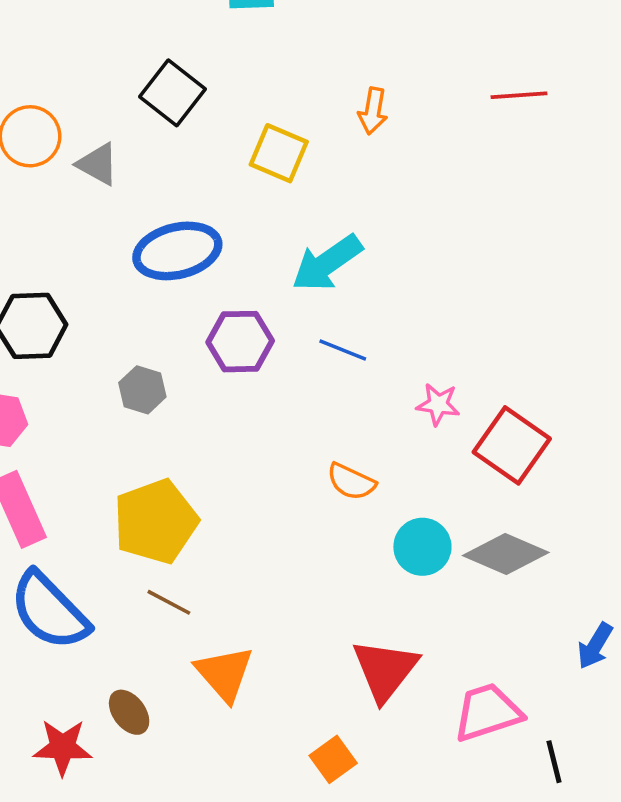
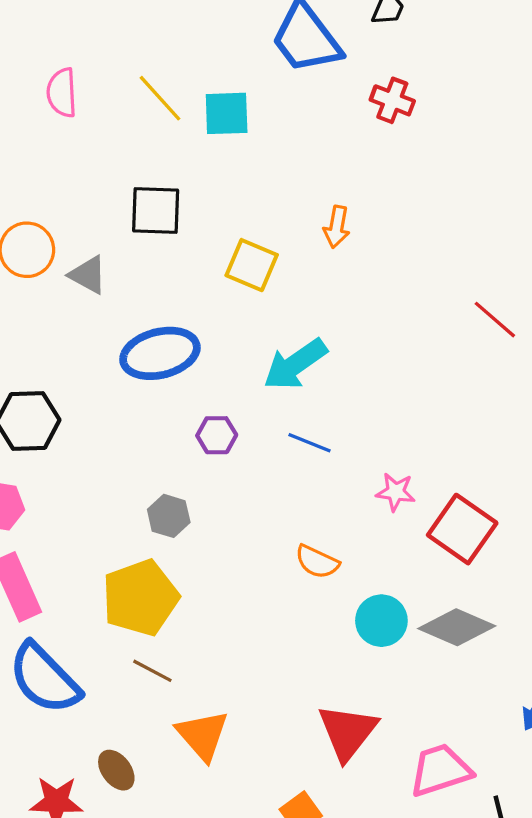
black square: (173, 93) -> (156, 210), turned -36
red line: (519, 95) -> (495, 320), moved, turned 45
purple hexagon: (240, 342) -> (217, 435), size x0.7
gray hexagon: (142, 390) -> (169, 516), moved

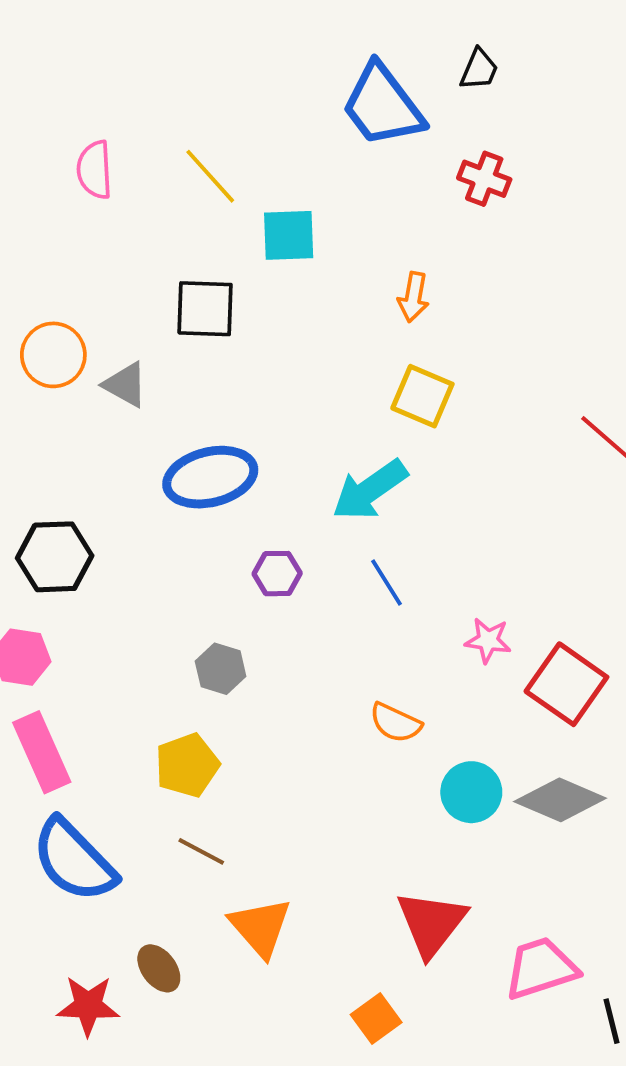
cyan square: (227, 113) -> (289, 235), moved
orange arrow: (337, 227) -> (413, 297), moved
yellow square: (252, 265) -> (422, 396), moved
blue line: (309, 443) -> (386, 583), turned 36
yellow pentagon: (140, 598) -> (187, 765), size x0.7

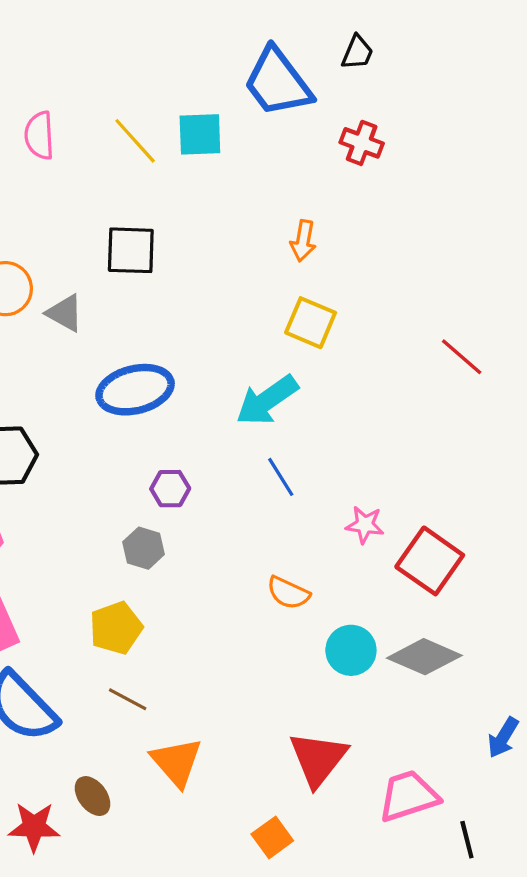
cyan square: (289, 235) -> (200, 134), moved
purple hexagon: (277, 574) -> (170, 489), moved

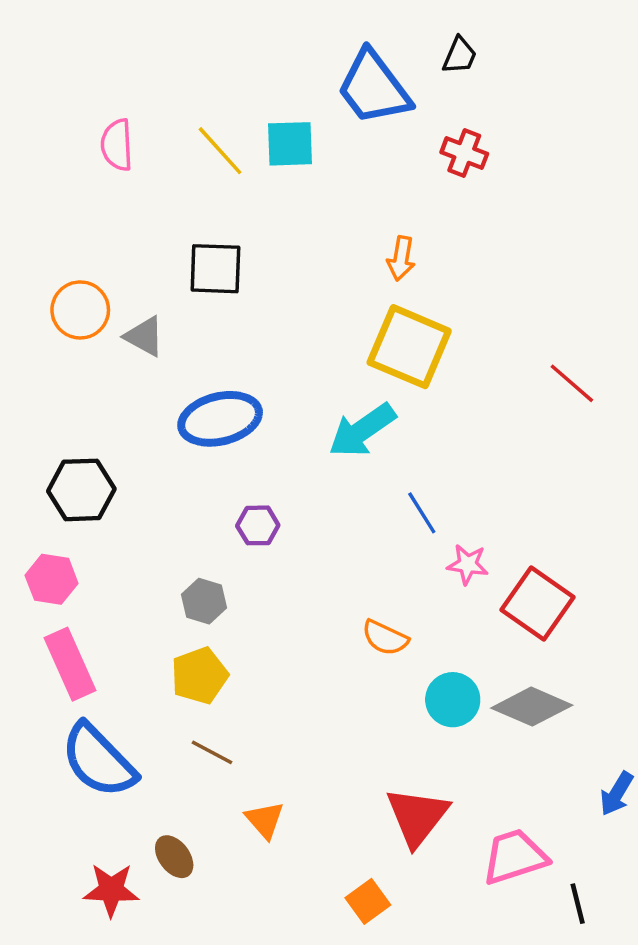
yellow square: (311, 323) -> (409, 347), size x1.5
blue line: (281, 477) -> (422, 513), moved
gray hexagon: (144, 548) -> (204, 601), moved
orange triangle: (177, 762) -> (265, 820), size x0.7

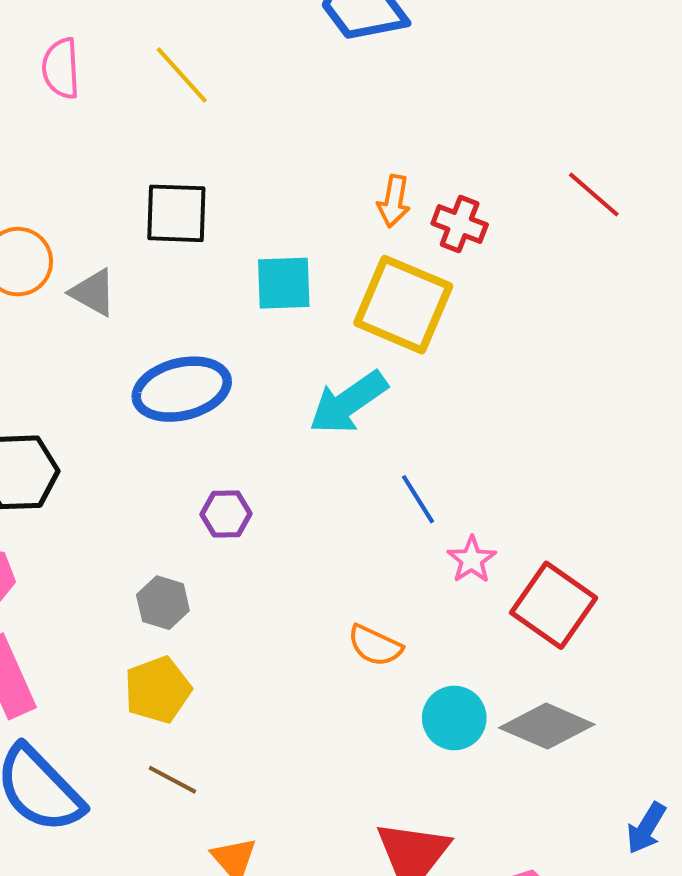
cyan square: (290, 144) -> (284, 283), moved
red cross: (464, 153) -> (460, 224), moved
red line: (572, 383) -> (594, 194), moved
pink star: (468, 564) -> (472, 560), turned 30

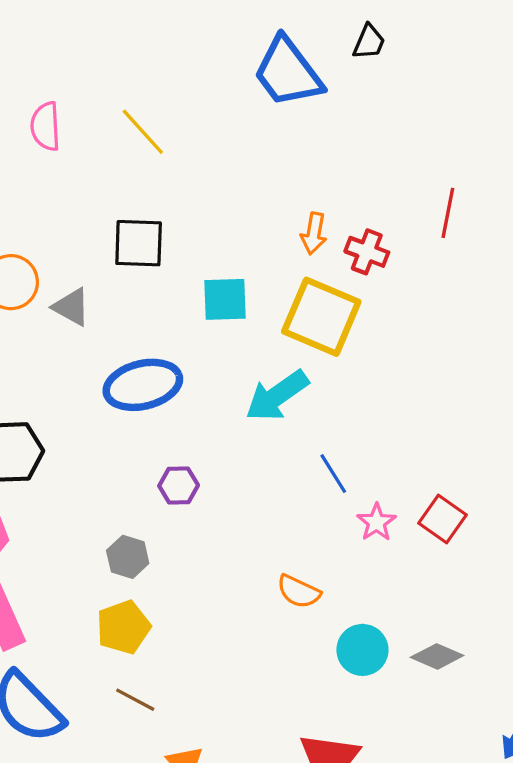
red line: (594, 194) -> (448, 213), moved, turned 60
red square: (554, 605) -> (443, 519), moved, size x0.7
gray diamond: (547, 726) -> (437, 656), size x0.7

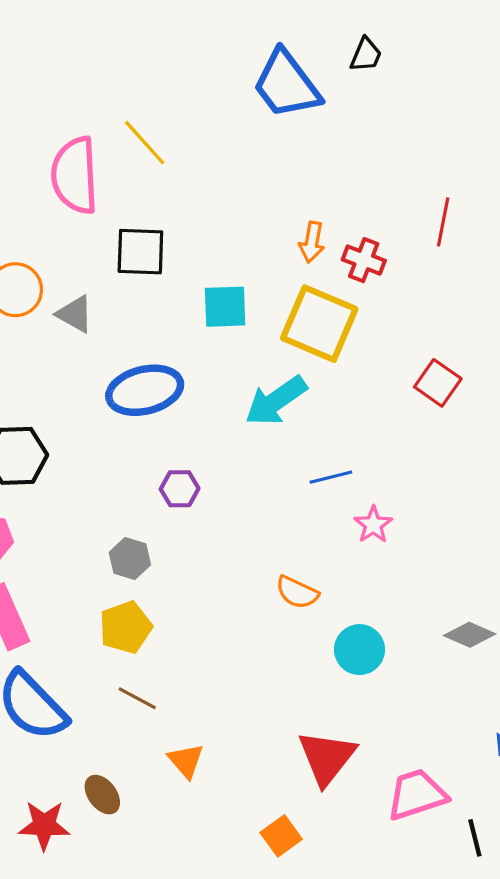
pink semicircle: (45, 126) -> (75, 175), moved, size x1.6
blue line: (333, 474) -> (331, 477), turned -72
red square: (443, 519) -> (438, 383), moved
gray diamond: (437, 656) -> (470, 635), moved

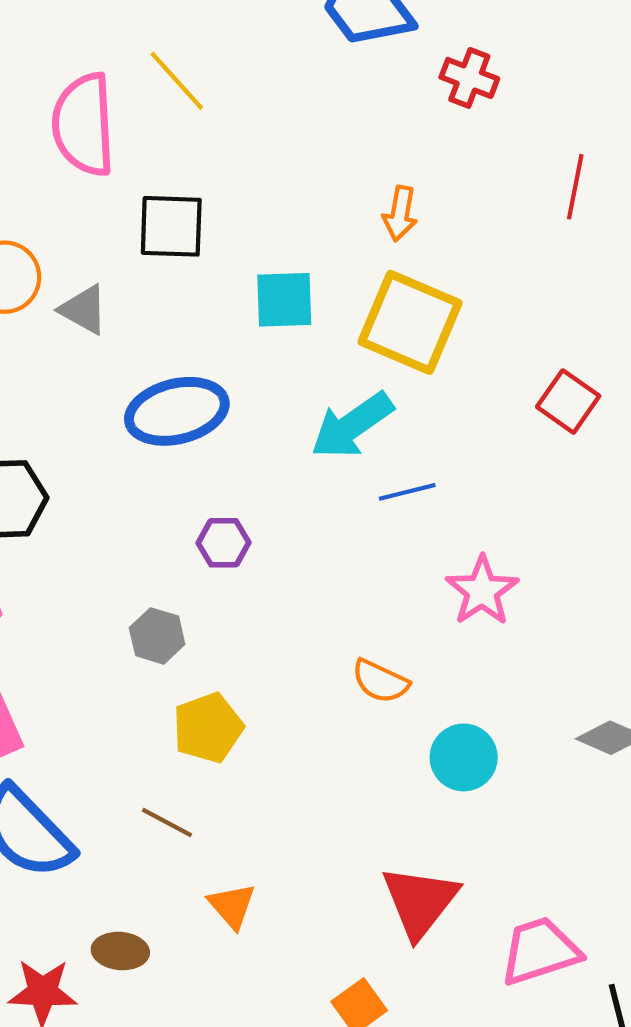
red cross: (364, 260) -> (469, 78), moved
blue line: (331, 477) -> (407, 492), moved
pink star: (373, 525) -> (482, 591), size x1.4
yellow pentagon: (126, 627) -> (208, 728), moved
brown ellipse: (102, 795) -> (120, 951), turned -48

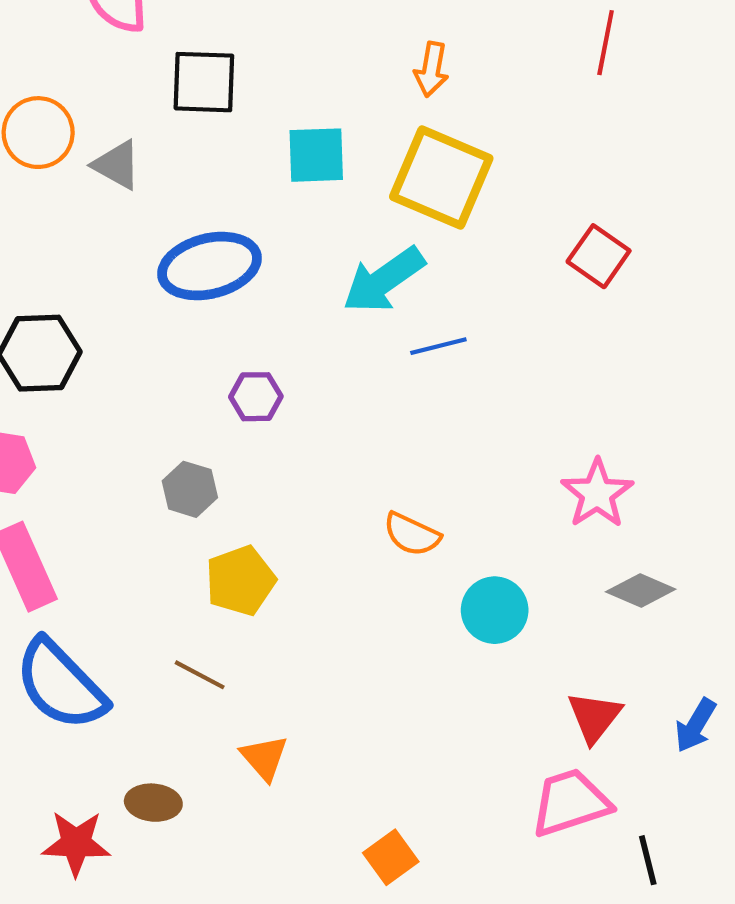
pink star: (482, 591) -> (597, 494), moved
red triangle: (420, 902) -> (594, 717), moved, size x0.7

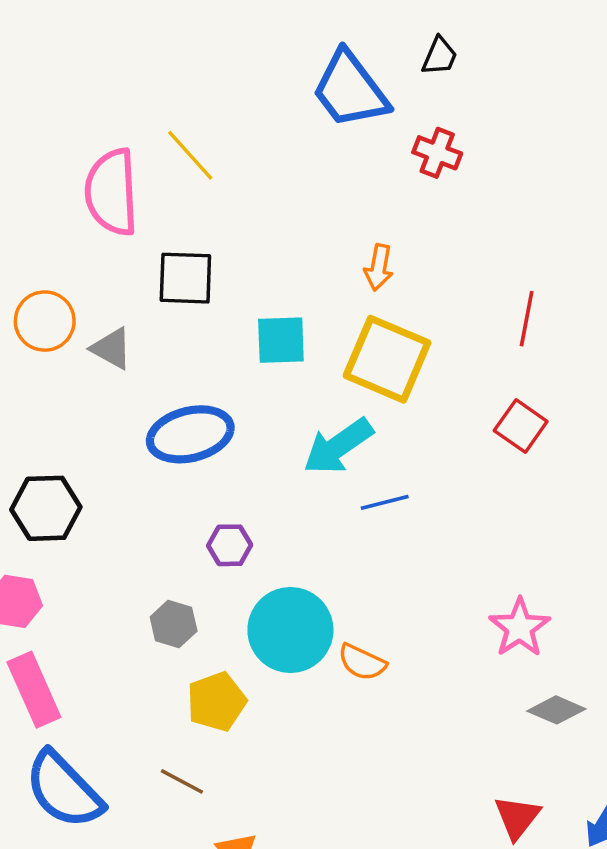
red line: (606, 43) -> (527, 319), moved
cyan circle: (495, 610) -> (290, 630), moved, size x1.5

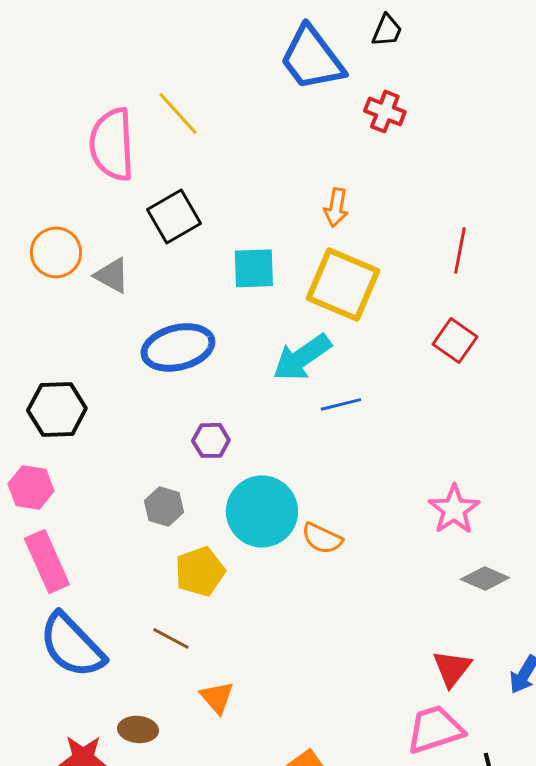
black square: (185, 278) -> (174, 216), turned -32

